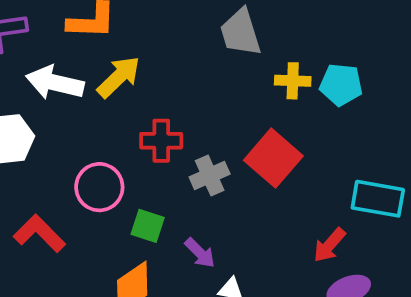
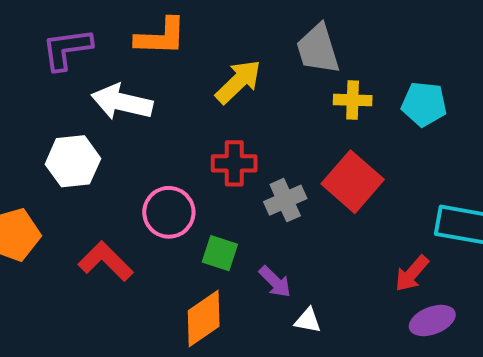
yellow arrow: (119, 77) -> (238, 82), moved
yellow cross: (293, 81) -> (353, 100), moved

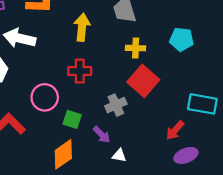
yellow arrow: (238, 82) -> (82, 27), turned -40
yellow cross: (353, 100) -> (136, 48), moved
gray cross: (285, 200) -> (116, 105), moved

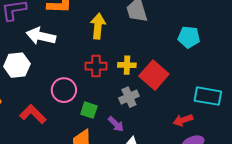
yellow cross: (136, 48) -> (127, 65), moved
red arrow: (175, 130) -> (183, 120), turned 30

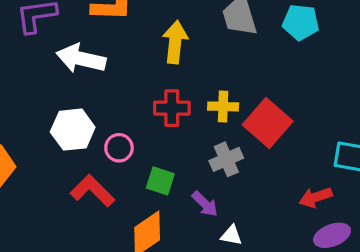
cyan pentagon: (189, 37) -> (301, 22), moved
white hexagon: (17, 65) -> (73, 130), moved
pink circle: (64, 90) -> (119, 148), size x0.7
red L-shape: (33, 114) -> (93, 191), moved

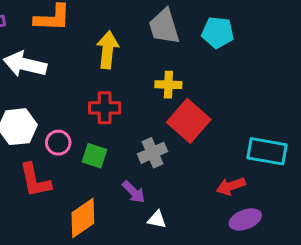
yellow cross: (223, 106) -> (168, 85), moved
green square: (160, 181) -> (94, 156), moved
red L-shape: (93, 191) -> (35, 180), turned -147

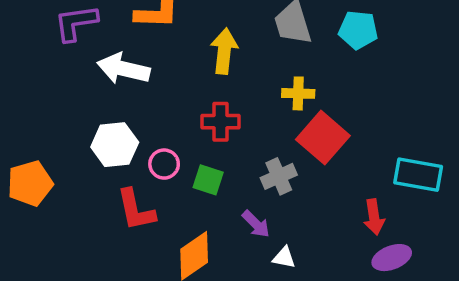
red arrow: (231, 186) -> (374, 217), turned -80

